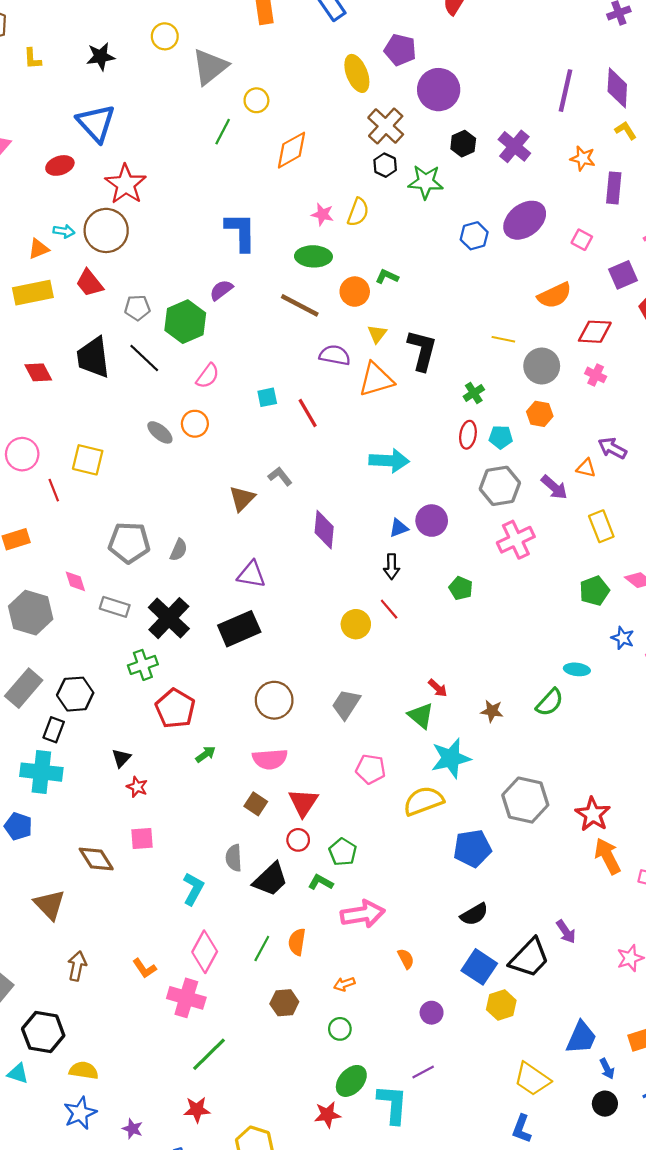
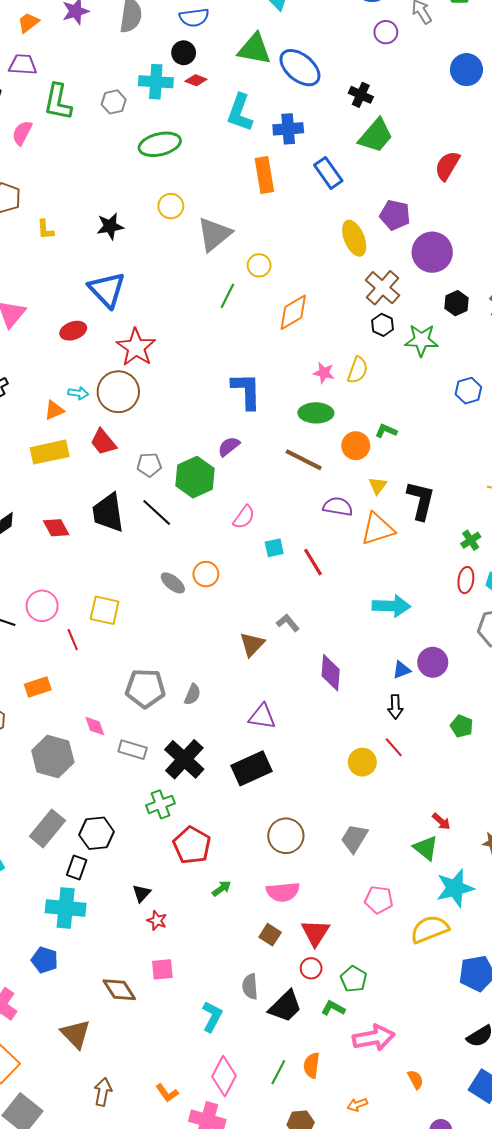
pink semicircle: (208, 376) -> (244, 517), moved

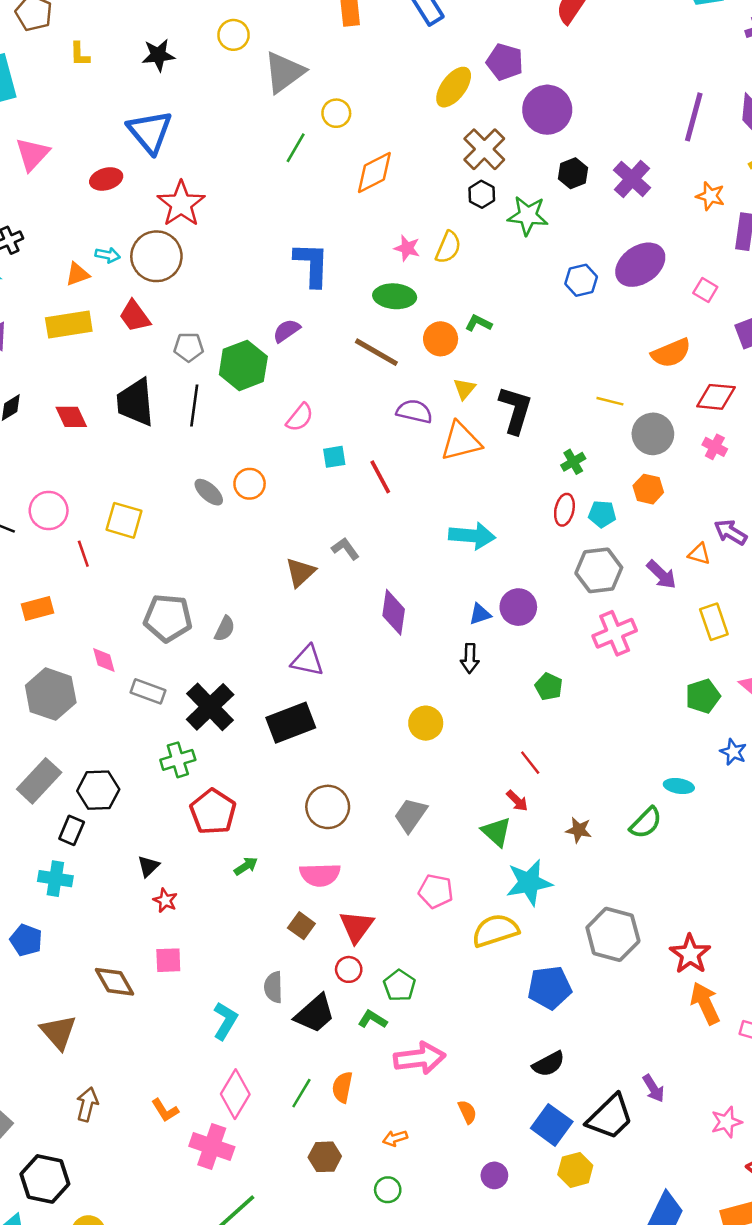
yellow ellipse: (354, 238) -> (454, 87), turned 56
black line: (157, 512) -> (194, 405), turned 52
red line: (394, 747) -> (530, 763), moved
cyan cross: (66, 908) -> (55, 879), size x0.7

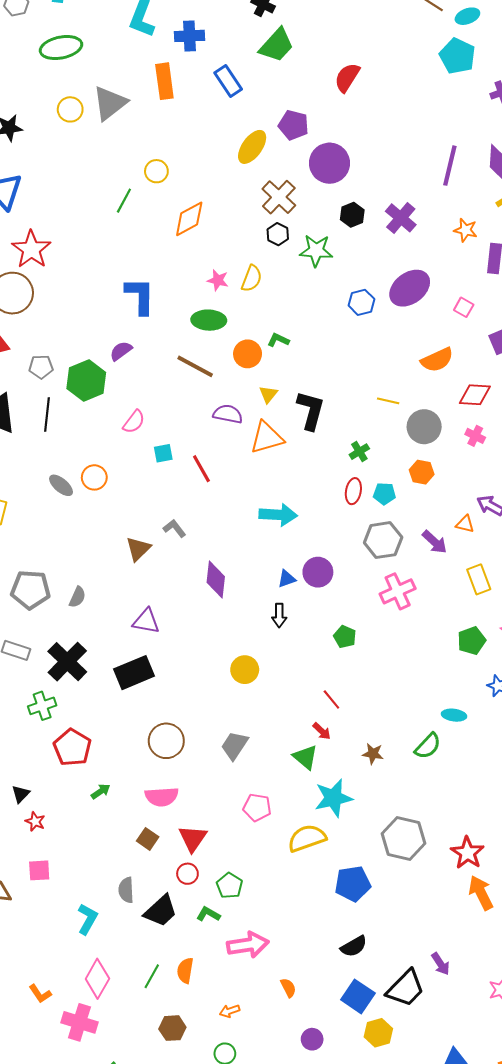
gray triangle: (284, 72) -> (110, 103), moved

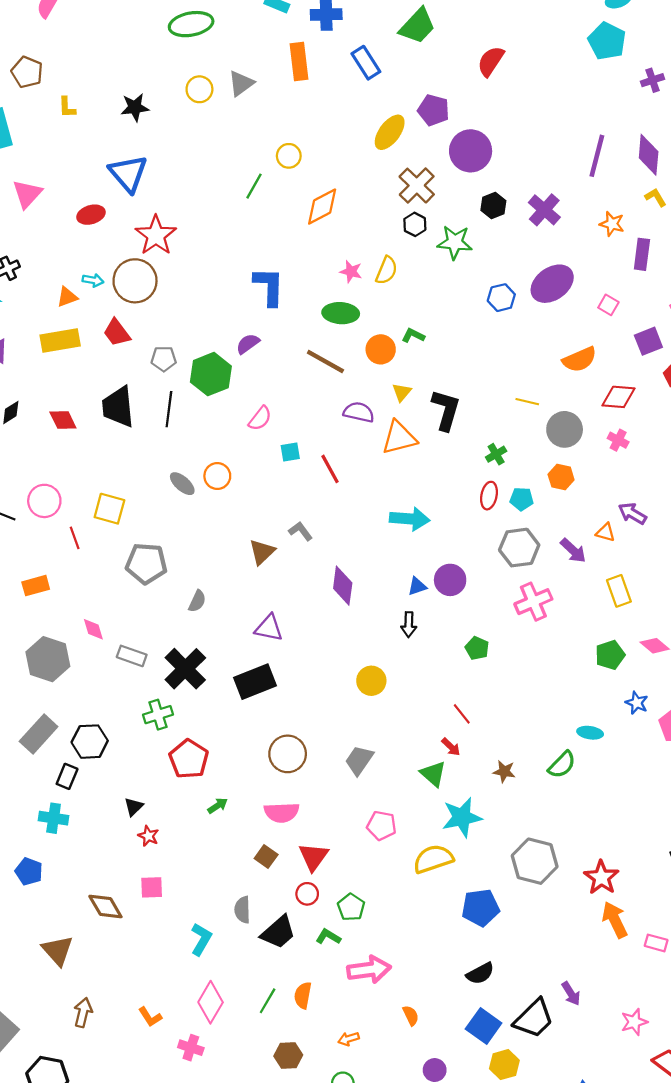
gray triangle: (110, 103) -> (241, 83), size x0.7
gray pentagon: (31, 590) -> (146, 563), moved
pink cross: (79, 1022) -> (191, 1048), size x0.7

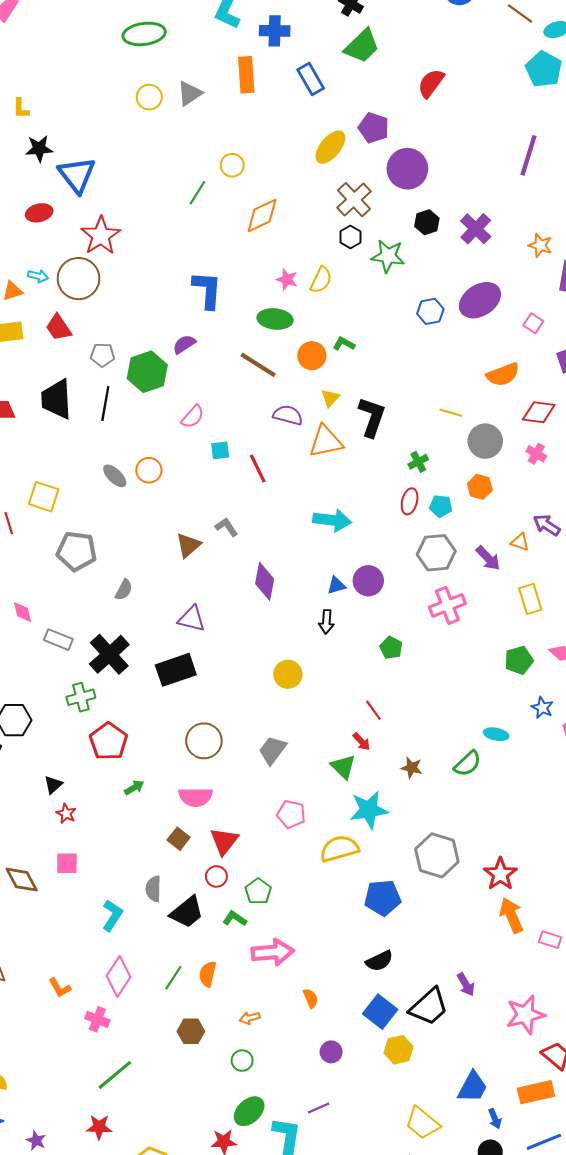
black star: (135, 107) -> (39, 149), moved
purple line: (597, 156) -> (528, 155), moved
pink star: (634, 1022) -> (525, 1015), size x1.5

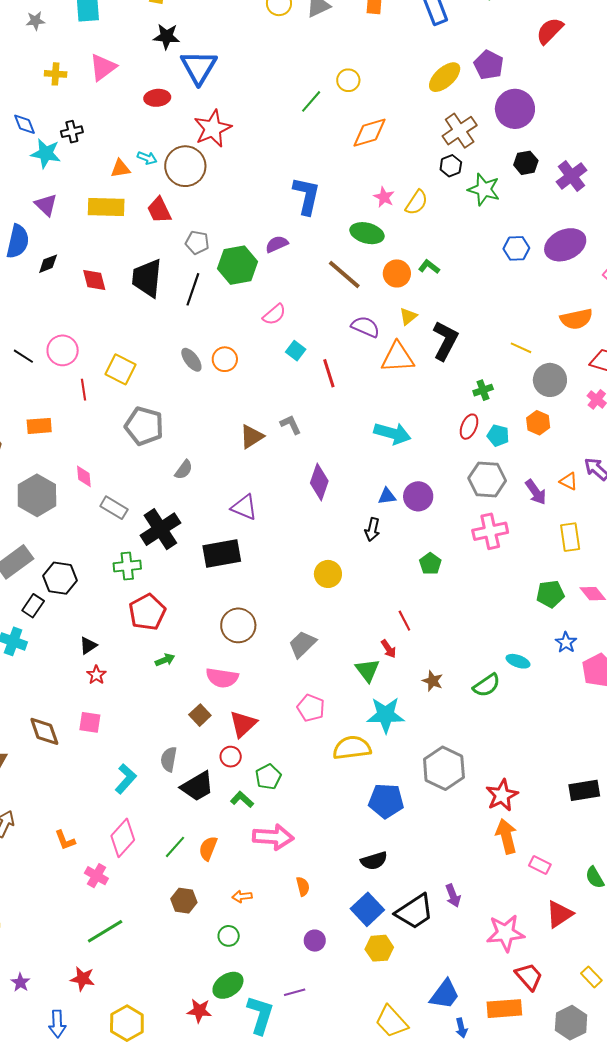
cyan square: (220, 450) -> (296, 351), turned 36

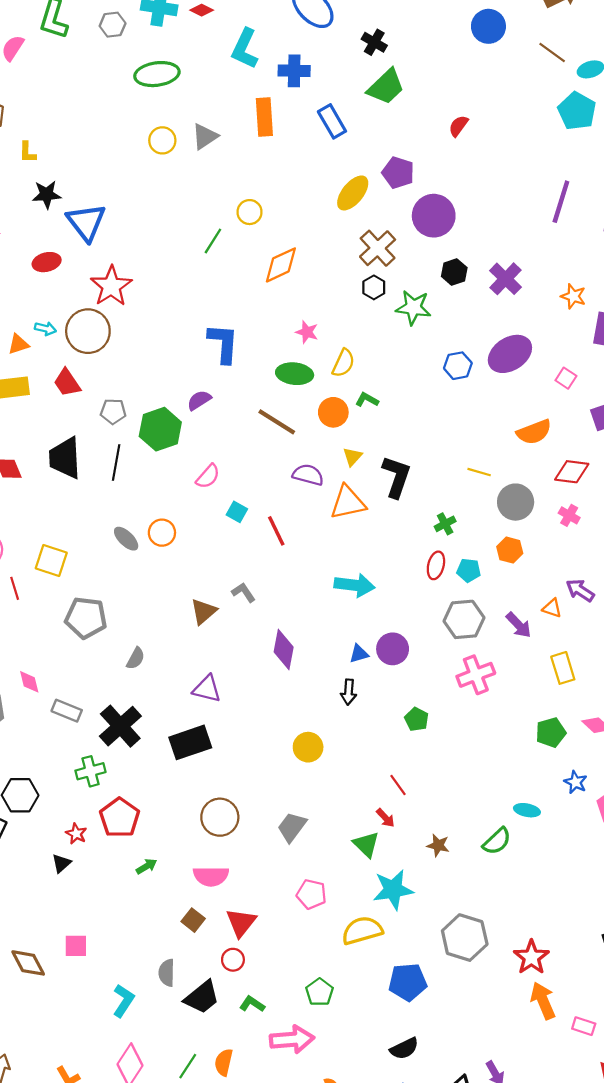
red semicircle: (550, 31) -> (458, 126), size x0.7
yellow semicircle: (417, 202) -> (343, 363), moved
red star: (96, 675) -> (76, 834), moved
green pentagon: (268, 777) -> (320, 992), moved

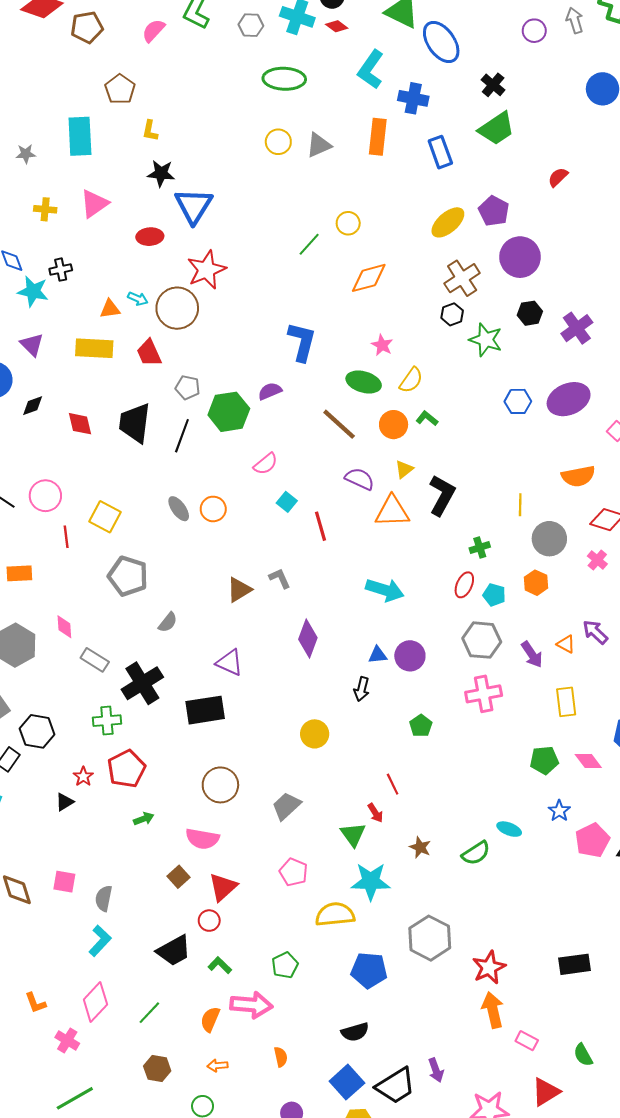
yellow line: (479, 472) -> (520, 505), turned 65
gray semicircle: (167, 973) -> (104, 898), moved
orange semicircle: (224, 1062) -> (210, 1019), moved

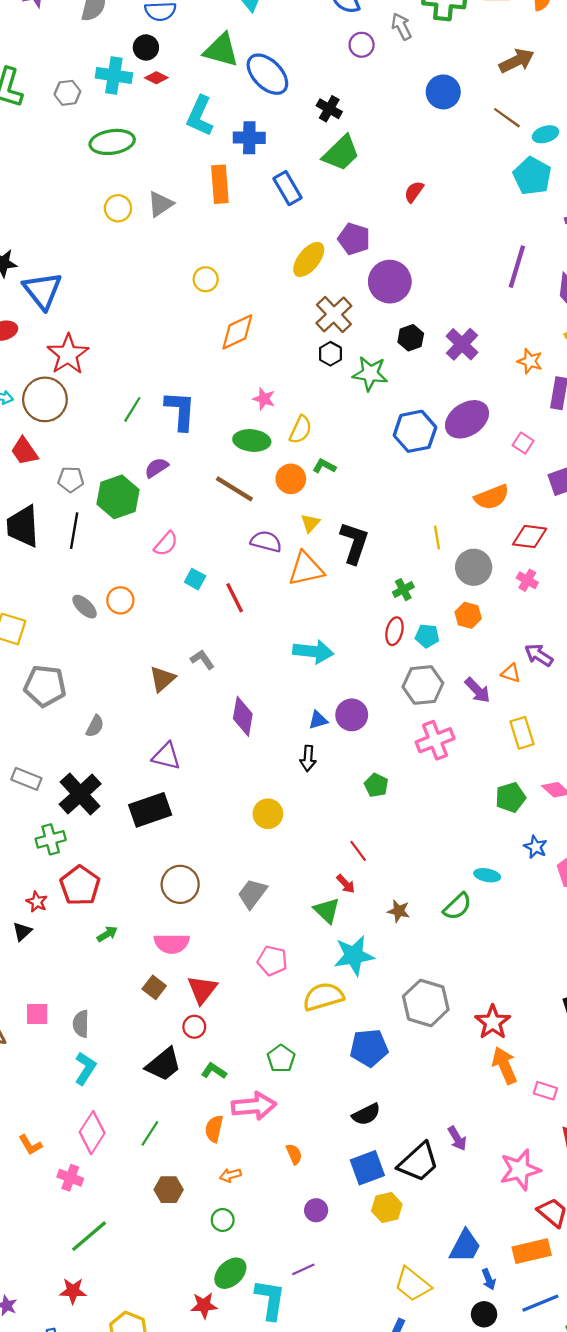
green line: (309, 244) -> (132, 409), moved
blue hexagon: (518, 401) -> (415, 431), size x1.5
blue square: (347, 1082) -> (367, 1168), turned 32

